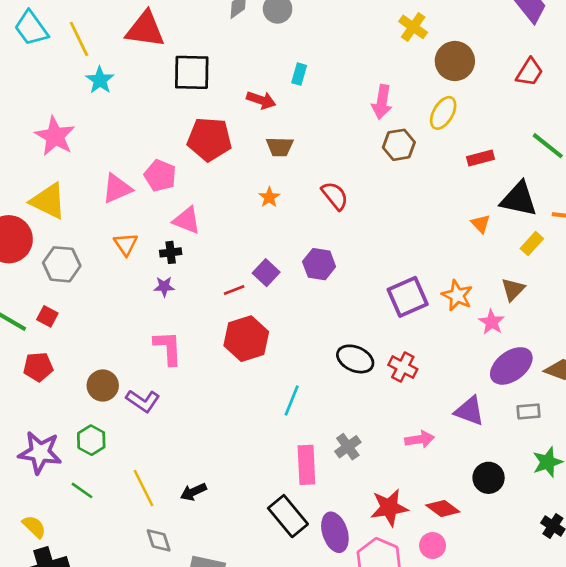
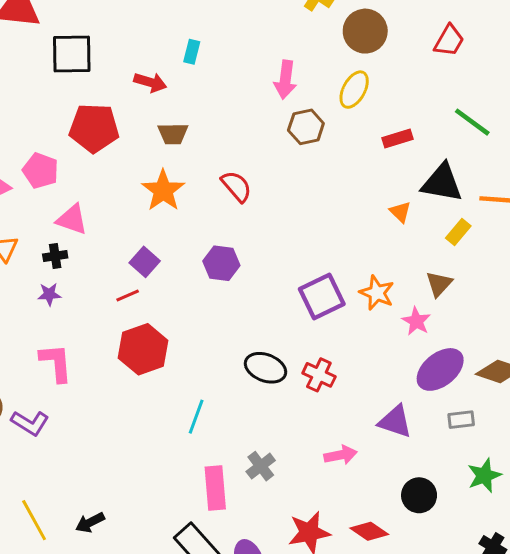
orange star: (269, 197) -> (163, 191), size x1.8
purple square: (266, 273) -> (145, 262), moved

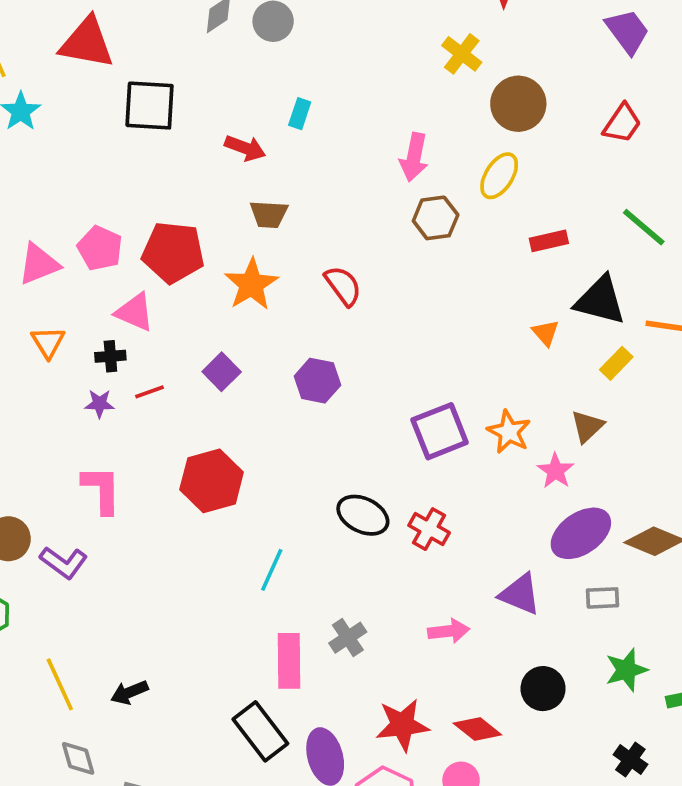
red pentagon: (94, 128) -> (173, 252), moved
red line: (128, 295) -> (149, 392), moved

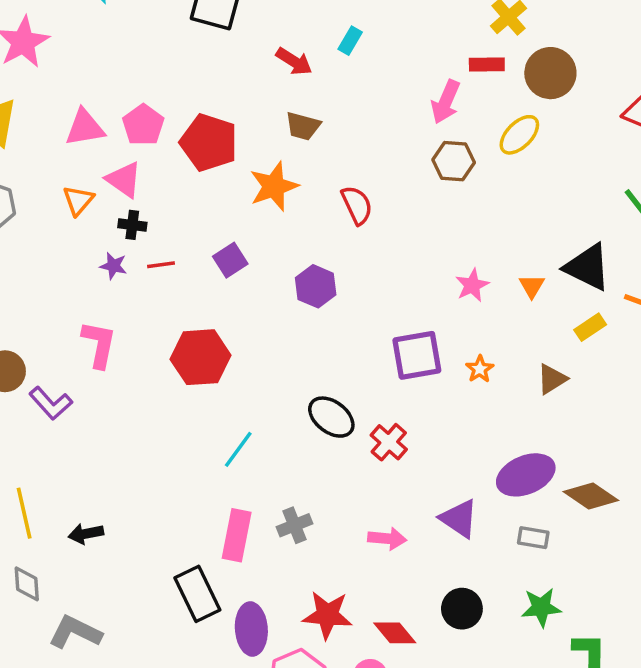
red rectangle: (549, 241) -> (487, 65), moved
pink triangle: (135, 312) -> (124, 180), moved
orange star: (509, 432) -> (480, 369), size x0.7
pink star: (556, 471) -> (472, 285), moved

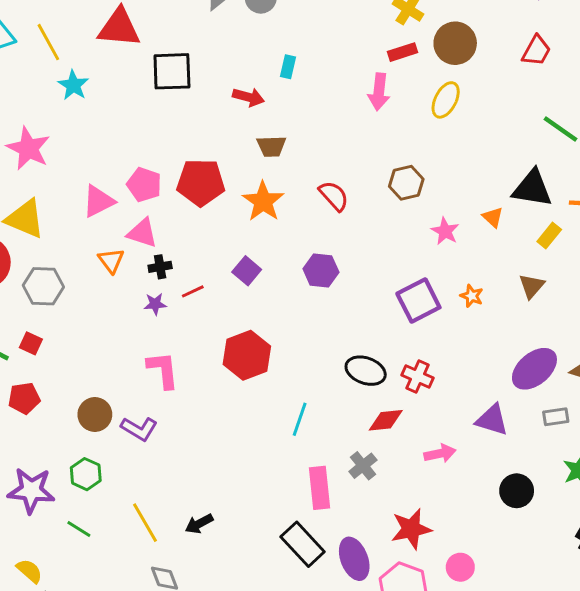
brown hexagon: (454, 161) -> (406, 183), moved
red diamond: (395, 633) -> (386, 420), moved, turned -39

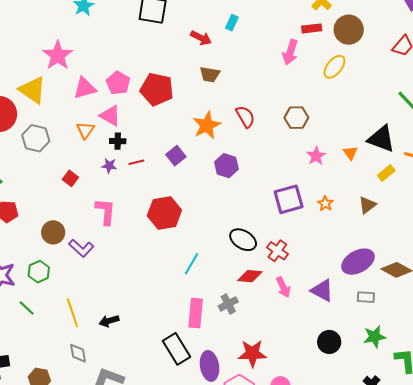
pink star: (28, 148) -> (58, 55), moved
orange star: (263, 201) -> (207, 125), moved
red square: (31, 343) -> (70, 178), moved
pink arrow: (440, 453) -> (283, 287), moved, turned 65

